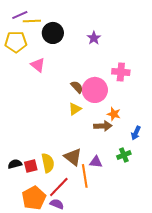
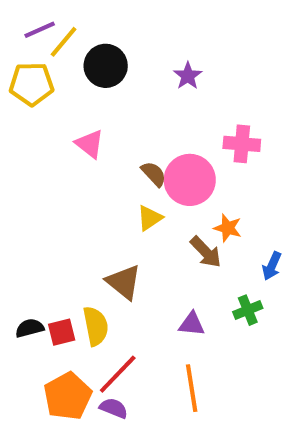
yellow line: (32, 21) -> (64, 42), turned -48
pink triangle: (38, 65) -> (90, 144), moved
brown arrow: (103, 126) -> (206, 252), turned 48
brown triangle: (73, 157) -> (124, 282), moved
orange line: (85, 176) -> (192, 388), moved

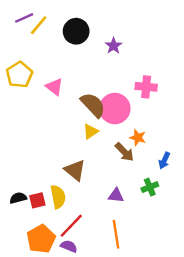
black circle: (106, 66) -> (76, 31), moved
yellow pentagon: (32, 84) -> (19, 75), moved, turned -30
brown semicircle: (154, 174) -> (93, 105), size x1.6

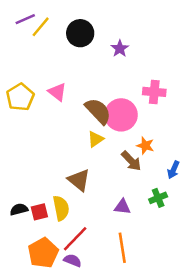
yellow pentagon: (19, 75) -> (20, 97), moved

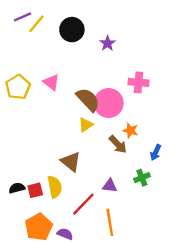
red line: (75, 239) -> (83, 204), moved

